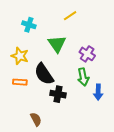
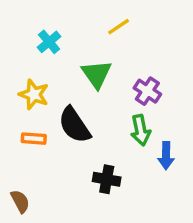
cyan cross: (29, 25) -> (49, 42), turned 32
black cross: (58, 94) -> (107, 179), moved
brown semicircle: (36, 119) -> (20, 201), moved

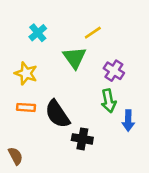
yellow line: (119, 27) -> (93, 33), moved
black semicircle: (74, 125) -> (57, 114), moved

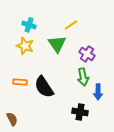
cyan cross: (38, 33) -> (29, 25), turned -32
yellow star: (26, 73) -> (25, 46), moved
black cross: (82, 139) -> (80, 112), moved

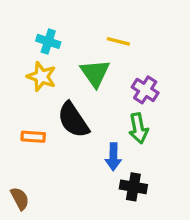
yellow line: (71, 25) -> (118, 41), turned 48
black semicircle: (44, 87) -> (73, 120), moved
blue arrow: (98, 92) -> (113, 157), moved

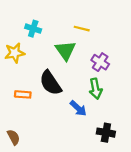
yellow star: (42, 77) -> (15, 53), moved, turned -30
blue arrow: (113, 157) -> (78, 108), turned -48
black cross: (133, 187) -> (106, 133), moved

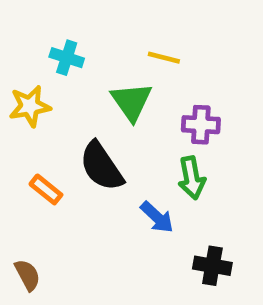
purple cross: (100, 62) -> (201, 125), turned -30
orange rectangle: (23, 94) -> (46, 189), turned 35

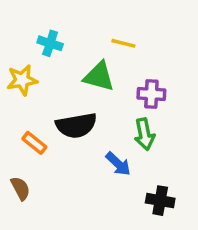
green triangle: (132, 102) -> (99, 77), turned -40
black semicircle: (101, 166) -> (76, 125), turned -66
brown semicircle: (27, 275) -> (20, 188), moved

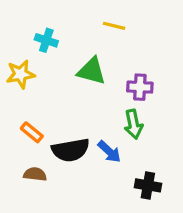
yellow line: (123, 43) -> (114, 26), moved
black semicircle: (76, 125) -> (71, 150), moved
brown semicircle: (20, 188) -> (35, 174), moved, turned -55

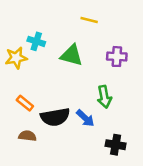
cyan cross: (46, 40) -> (36, 41), moved
purple cross: (140, 87) -> (117, 57), moved

